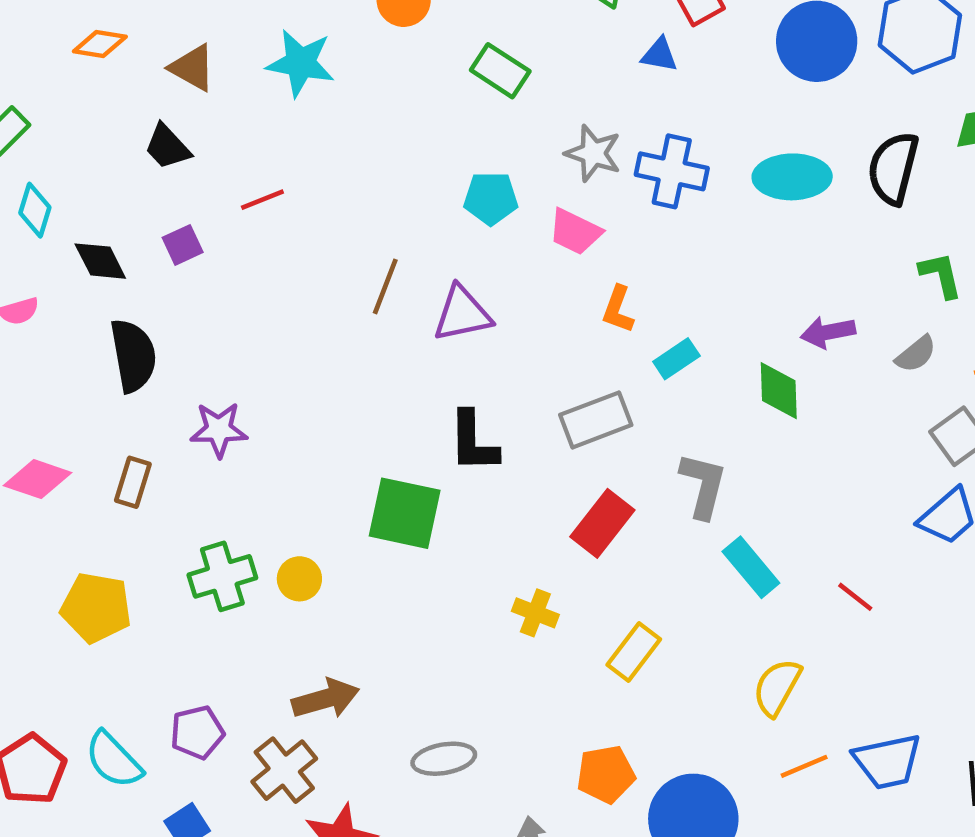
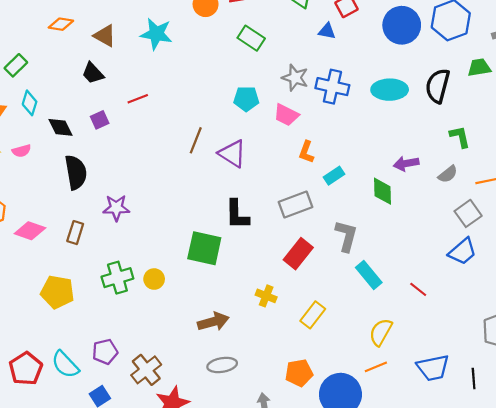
purple triangle: (462, 314) -> (232, 154), turned 44
brown arrow: (326, 699) -> (213, 322), moved
orange line: (804, 766) -> (376, 367), moved

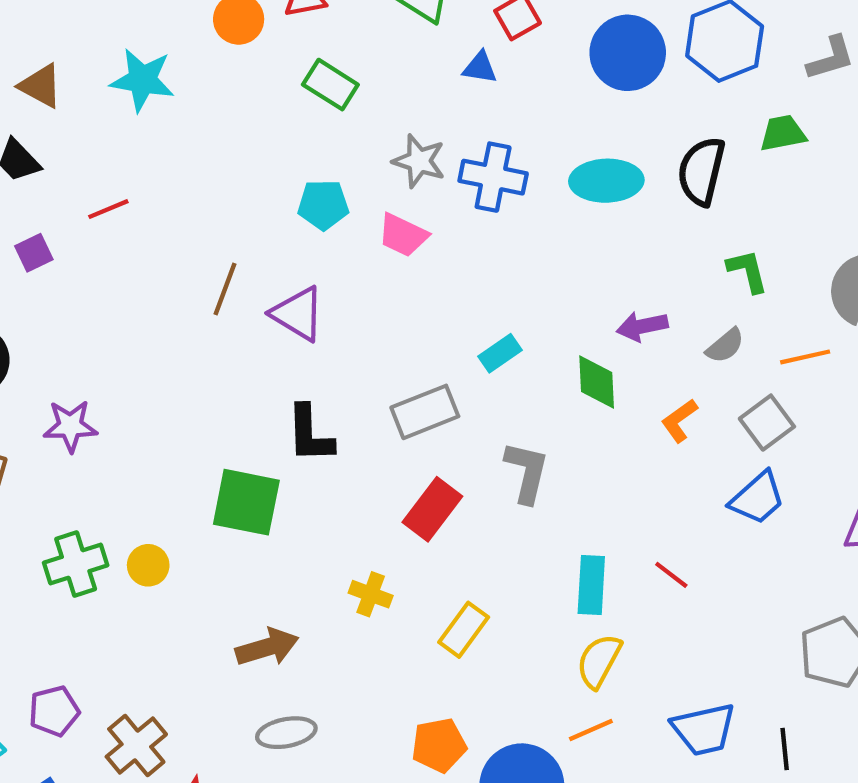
orange L-shape: (306, 152) -> (679, 421), moved, turned 35
cyan rectangle: (369, 275) -> (591, 585), moved, turned 44

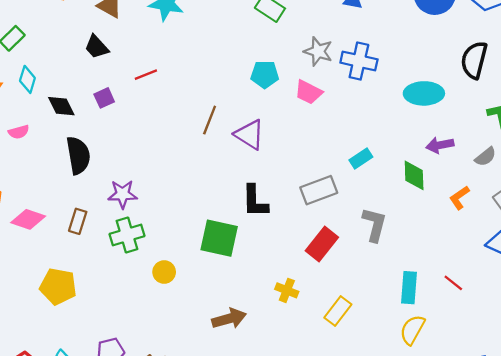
cyan ellipse: (606, 181) -> (424, 93), moved
green cross: (76, 564) -> (127, 235), moved

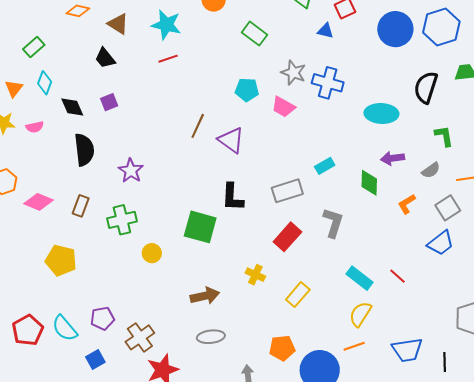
red line: (146, 75) -> (168, 59), moved
purple star: (123, 194) -> (131, 171), moved, turned 30
cyan rectangle: (409, 288) -> (359, 278), turned -60

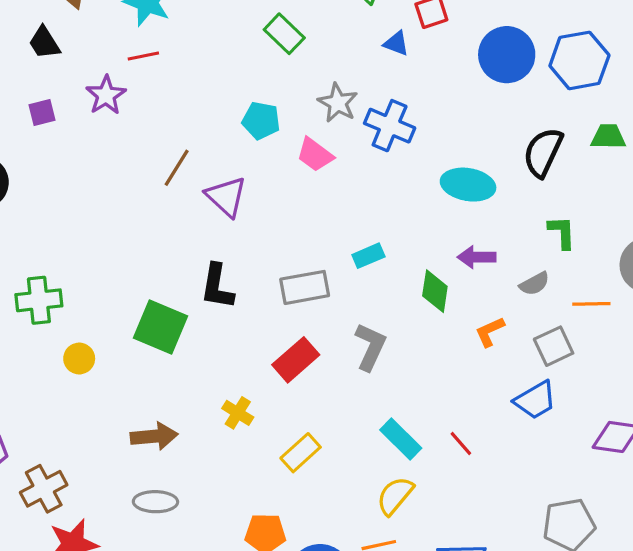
purple star: (131, 171) -> (106, 95), moved

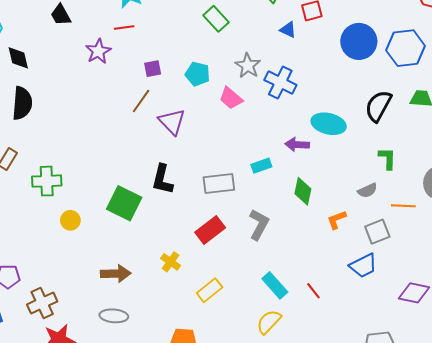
purple square: (42, 113) -> (153, 69), moved
purple arrow: (477, 257) -> (297, 145), moved

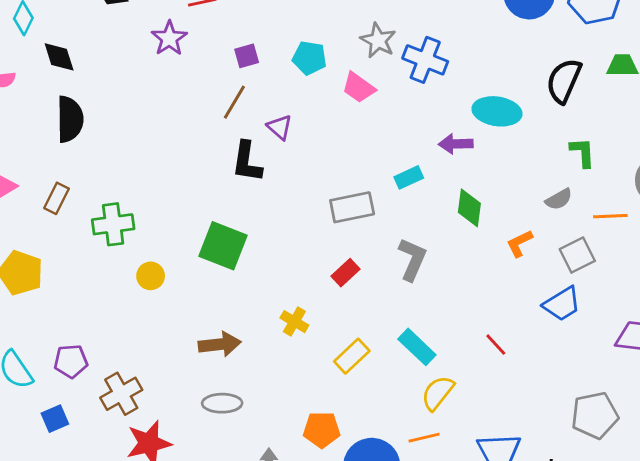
purple triangle: (172, 122) -> (280, 127), size x0.7
black L-shape: (162, 179) -> (247, 162), moved
red rectangle: (210, 230) -> (345, 273), size x0.7
cyan rectangle: (275, 285) -> (417, 347), moved

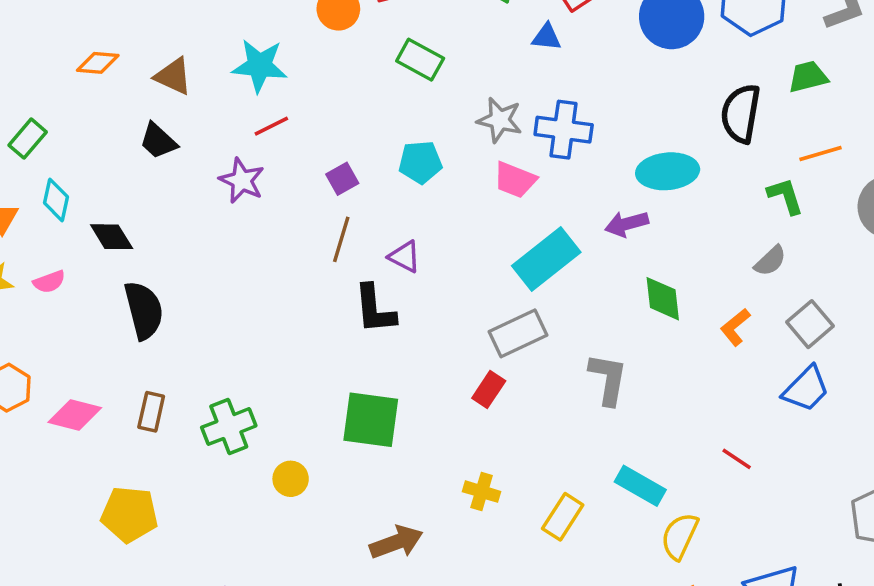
pink trapezoid: (359, 88) -> (515, 180), moved
cyan rectangle: (409, 177) -> (546, 259), moved, size x1.8
orange line: (610, 216) -> (821, 154), moved
red rectangle: (345, 273) -> (489, 389), moved

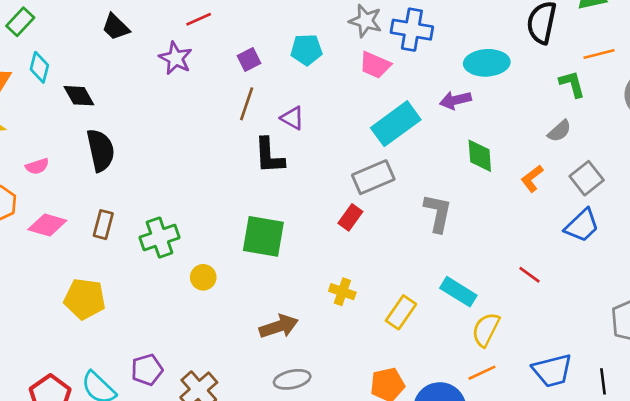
pink semicircle: (49, 282) -> (37, 166), moved

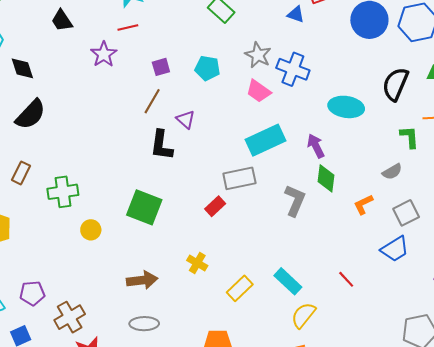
purple arrow: (455, 100) -> (316, 146), moved, turned 65
black semicircle: (101, 150) -> (31, 114), turned 44
gray L-shape: (438, 213) -> (295, 200), moved

